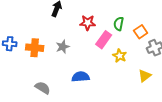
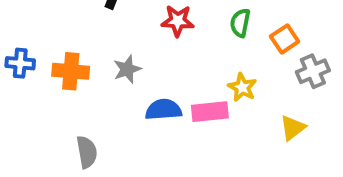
pink rectangle: (104, 40) -> (210, 112), moved, turned 48
blue semicircle: (81, 77) -> (164, 110), moved
gray semicircle: (43, 88) -> (87, 152), turned 49

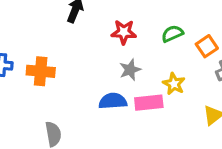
green semicircle: (240, 23) -> (172, 34), turned 55
gray star: (127, 69) -> (130, 70), moved

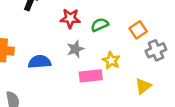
green semicircle: (172, 34) -> (100, 25), moved
blue semicircle: (113, 101) -> (40, 62), moved

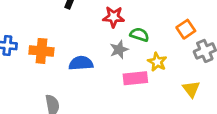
green semicircle: (100, 25) -> (139, 35), moved, turned 42
yellow triangle: (143, 86) -> (191, 89), turned -30

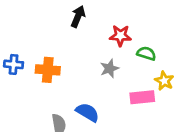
gray star: (119, 50) -> (109, 69), moved
blue semicircle: (81, 63) -> (88, 112), moved, turned 35

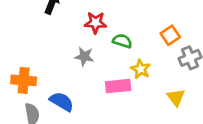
gray star: (109, 69) -> (84, 56), turned 30
orange cross: (48, 70) -> (24, 80), moved

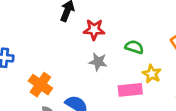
red star: (96, 23) -> (94, 30), moved
orange cross: (24, 80) -> (40, 85), turned 30

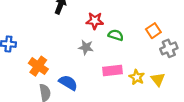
red star: (94, 30) -> (95, 21), moved
yellow star: (152, 74) -> (137, 77), moved

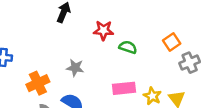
gray star: (86, 47) -> (75, 68), moved
orange cross: (38, 66) -> (38, 83), turned 30

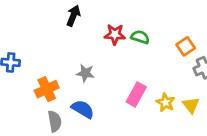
green semicircle: (128, 47) -> (140, 37), moved
pink rectangle: (124, 88) -> (136, 94), turned -55

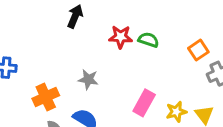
yellow star: (166, 102) -> (176, 112), turned 30

